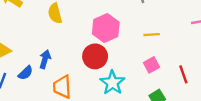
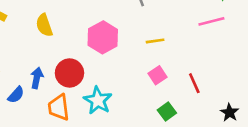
red circle: (95, 56) -> (69, 73), moved
cyan star: (112, 83) -> (98, 100), moved

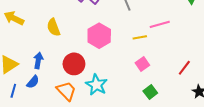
pink line: (211, 21) -> (160, 24), moved
blue arrow: (37, 78) -> (38, 60), moved
red line: (194, 83) -> (184, 68), moved, turned 63
orange trapezoid: (59, 107) -> (66, 91), turned 145

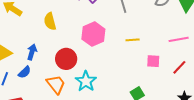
pink line: (160, 24) -> (179, 39), moved
pink square: (142, 64) -> (153, 61), moved, turned 32
red line: (184, 68) -> (179, 67), moved

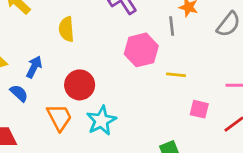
pink hexagon: (93, 34) -> (141, 50), moved
blue semicircle: (25, 72) -> (19, 93), turned -104

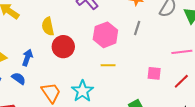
gray line: (172, 26) -> (137, 28), moved, turned 32
yellow line: (176, 75) -> (108, 65), moved
red circle: (80, 85) -> (63, 47), moved

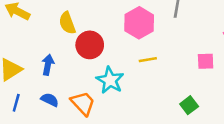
blue semicircle: (19, 78) -> (50, 100), moved
cyan star: (82, 91) -> (110, 80), moved

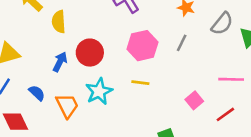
yellow semicircle: (67, 23) -> (59, 22), moved
pink square: (206, 61) -> (194, 100), turned 36
blue arrow: (48, 65) -> (60, 62), moved

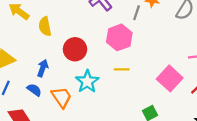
gray line: (182, 43) -> (137, 13), moved
blue arrow: (60, 62) -> (43, 68), moved
pink square: (194, 100) -> (170, 78), size x1.6

